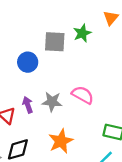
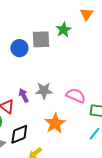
blue circle: (28, 62) -> (19, 48), moved
pink semicircle: (83, 95) -> (76, 96), moved

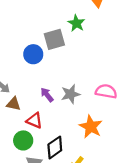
purple arrow: (24, 95) -> (47, 95), moved

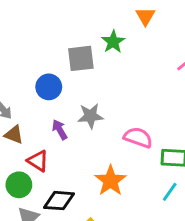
blue circle: (33, 54) -> (49, 87), moved
gray star: (70, 94) -> (90, 116), moved
black diamond: (55, 147) -> (59, 201), turned 30

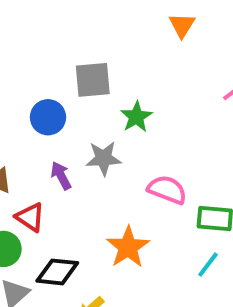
green star: (113, 42) -> (136, 117), moved

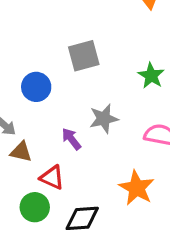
blue circle: (48, 117) -> (36, 87), moved
green star: (136, 117) -> (151, 76), moved

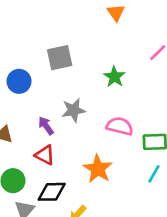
red triangle: (52, 177) -> (45, 155), moved

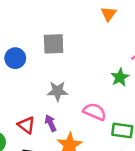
green star: (114, 77) -> (120, 77), moved
purple arrow: (46, 126) -> (51, 123), moved

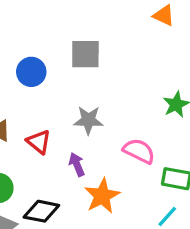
orange triangle: (109, 14) -> (164, 15), turned -42
red triangle: (26, 125) -> (39, 142), moved

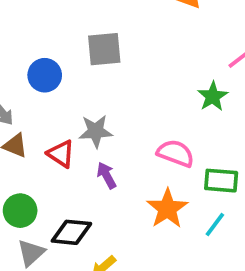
gray star: (88, 120) -> (96, 131), moved
orange star: (102, 196) -> (167, 209), moved

